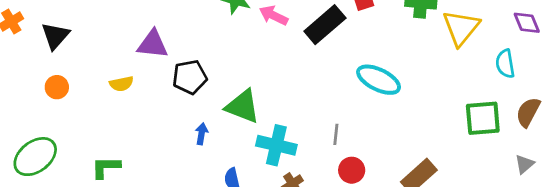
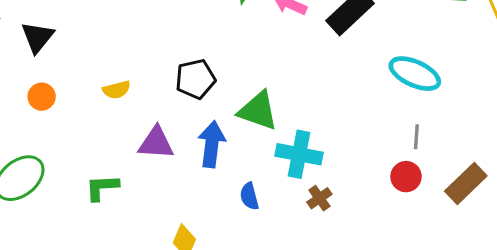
purple triangle: (153, 44) -> (156, 143), moved
blue arrow: (202, 134) -> (212, 144), size x1.8
gray line: (336, 134) -> (416, 137), moved
red circle: (352, 170) -> (406, 177), moved

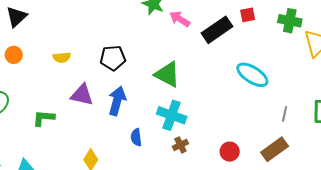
green triangle: (258, 111) -> (167, 74), moved
gray line: (416, 137) -> (285, 114), moved
red circle: (406, 177) -> (230, 152), moved

